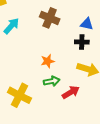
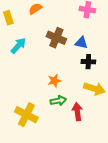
blue triangle: (87, 24) -> (81, 43), moved
red arrow: (71, 92) -> (77, 112), turned -66

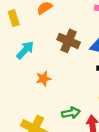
orange star: (54, 81) -> (43, 79), moved

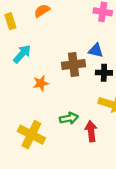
brown cross: (69, 41) -> (74, 64), moved, turned -30

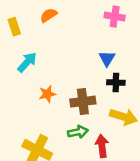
blue triangle: (96, 50) -> (107, 58), turned 49
brown cross: (74, 64) -> (83, 102), moved

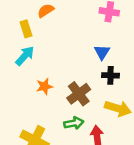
yellow rectangle: (14, 27) -> (26, 29), moved
brown cross: (83, 102) -> (79, 94), turned -30

